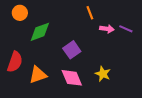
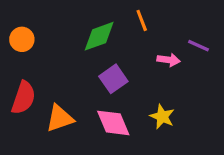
orange circle: (20, 13) -> (22, 39), moved
pink arrow: (107, 29) -> (169, 60), moved
green diamond: (40, 32) -> (99, 36), moved

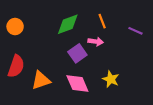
orange line: (142, 20) -> (102, 21), moved
pink arrow: (169, 60) -> (96, 42), moved

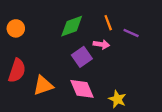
purple line: (135, 31) -> (131, 33), moved
yellow star: (111, 79) -> (117, 99), moved

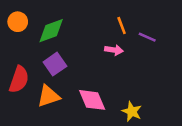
green diamond: (72, 26) -> (51, 31), moved
orange circle: (16, 28) -> (18, 22), moved
purple square: (82, 57) -> (55, 64), moved

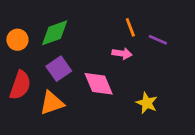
orange circle: (18, 22) -> (17, 40), moved
pink diamond: (92, 100) -> (99, 84), moved
yellow star: (132, 111) -> (147, 103), moved

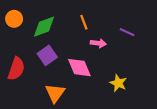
orange line: (130, 27) -> (84, 22), moved
orange circle: (17, 40) -> (14, 19), moved
orange triangle: (52, 103) -> (55, 93), moved, turned -35

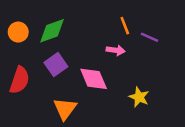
orange circle: (14, 19) -> (18, 32), moved
orange line: (84, 22) -> (125, 26), moved

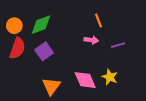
purple line: (150, 37) -> (118, 45), moved, turned -40
pink diamond: (94, 79) -> (85, 80), moved
red semicircle: (19, 80) -> (17, 48), moved

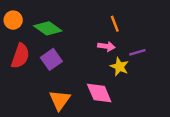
green diamond: (41, 25) -> (48, 28), turned 55
orange circle: (14, 26) -> (13, 20), moved
yellow star: (110, 77) -> (119, 67), moved

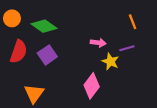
orange line: (115, 24) -> (133, 22), moved
pink diamond: (99, 93) -> (92, 86), turned 60
orange triangle: (60, 100) -> (34, 94), moved

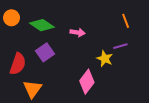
pink arrow: (98, 43) -> (77, 32), moved
red semicircle: (19, 52) -> (18, 64), moved

